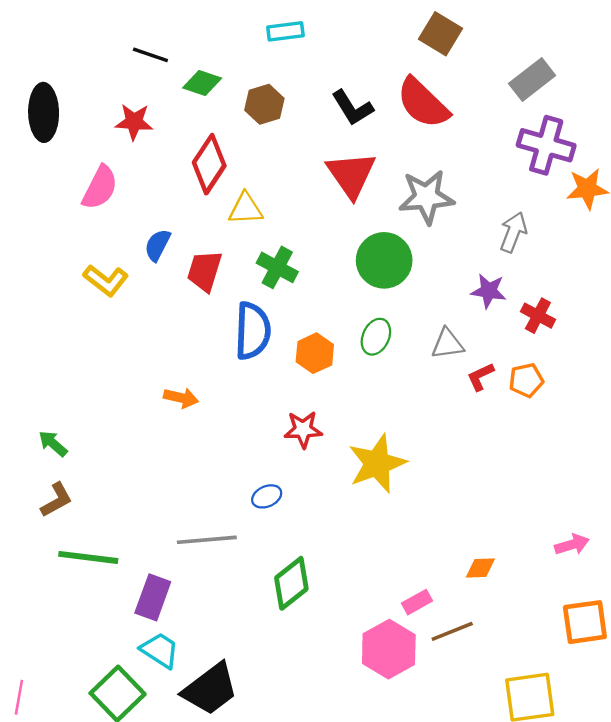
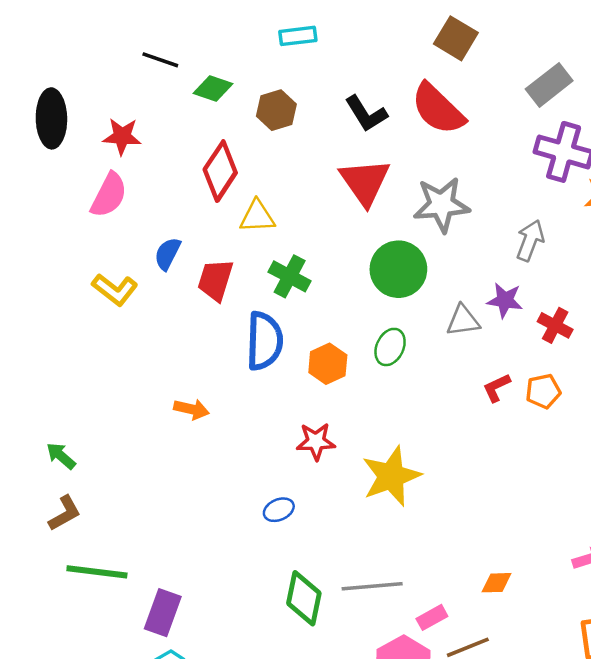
red star: (134, 122) -> (122, 136), moved
gray triangle: (448, 344) -> (463, 321), moved
gray line: (207, 540) -> (372, 586), moved
green diamond: (291, 583) -> (304, 598), turned -40

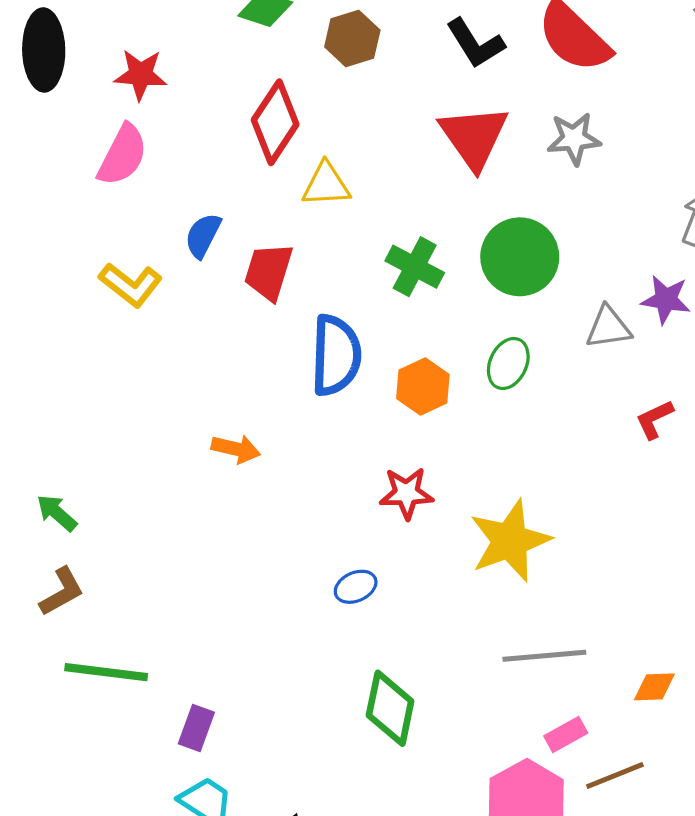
gray star: (442, 205) -> (574, 139), moved, size x0.7
green cross: (290, 276) -> (415, 267), moved
gray line: (372, 586) -> (544, 656), moved
purple rectangle: (163, 613) -> (196, 728), size x0.7

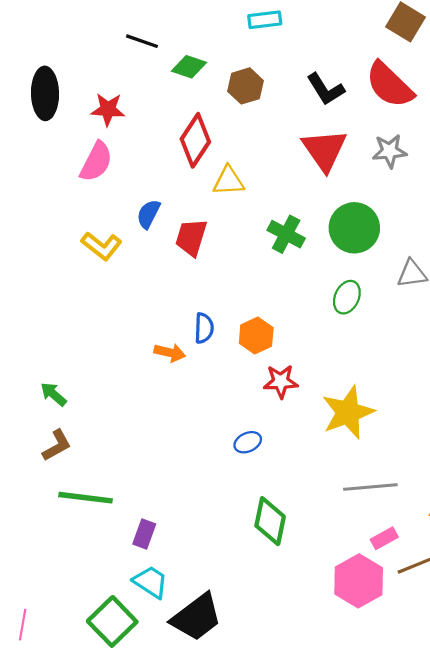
blue semicircle: (336, 355) -> (204, 328), moved, size x0.6
orange hexagon: (423, 386) -> (256, 336), moved

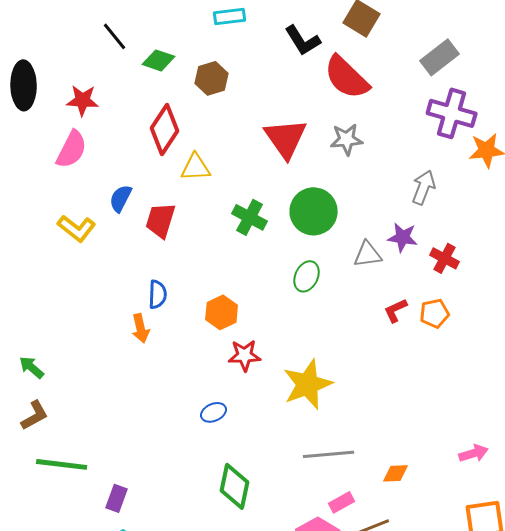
black line: (142, 41) -> (115, 36), turned 32
black L-shape: (326, 89) -> (303, 40), moved
blue semicircle: (204, 328) -> (158, 294), moved
orange arrow: (170, 353) -> (141, 328), turned 64

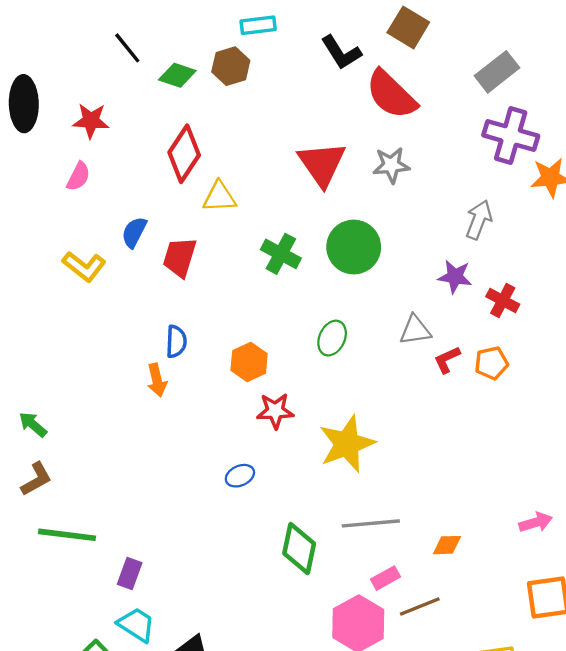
brown hexagon: (212, 78) -> (231, 66), moved
pink semicircle: (72, 149) -> (78, 176), size x0.7
gray triangle: (368, 254) -> (415, 330), moved
green ellipse: (307, 276) -> (332, 338), moved
green diamond: (235, 486) -> (299, 549), moved

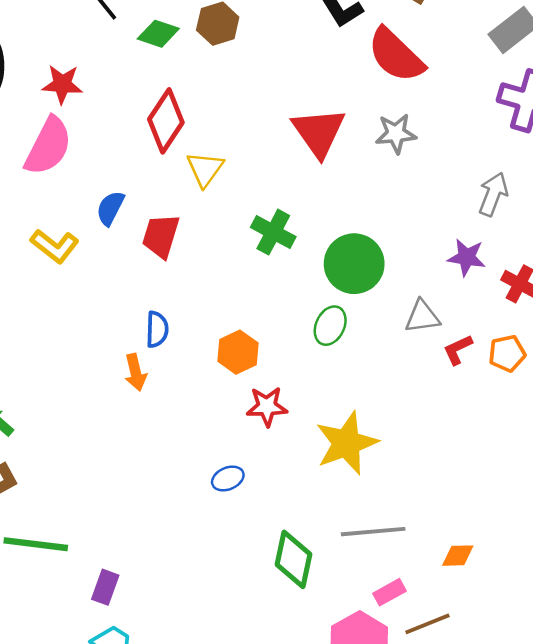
pink semicircle: (78, 176) -> (48, 146), size x1.8
yellow triangle: (219, 197) -> (205, 169), turned -51
green circle: (354, 247) -> (354, 264), moved

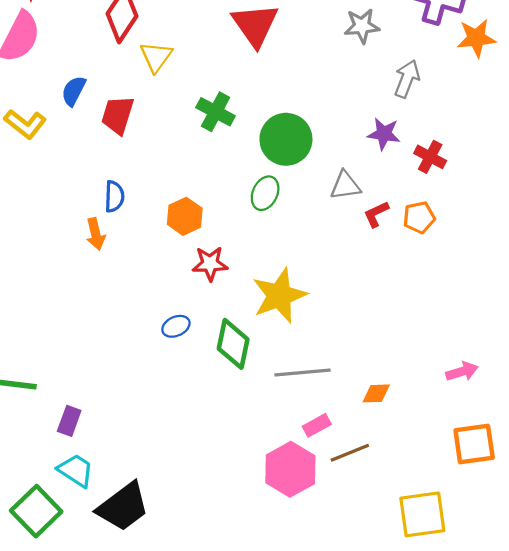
gray star: (396, 134) -> (362, 26), moved
green diamond: (293, 559) -> (233, 344), moved

